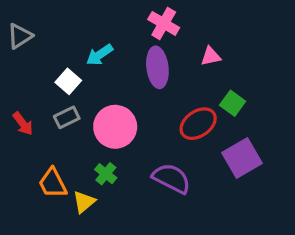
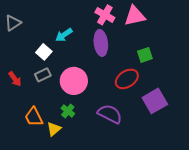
pink triangle: (211, 56) -> (135, 16), moved, size x1.6
green square: (233, 103) -> (145, 55), moved, turned 35

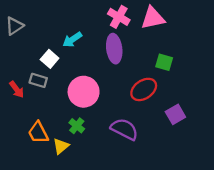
green square: (145, 55) -> (164, 62), turned 35
gray rectangle: (43, 75) -> (38, 80), moved, turned 42
purple square: (155, 101) -> (175, 114), size x0.7

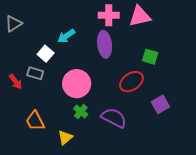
pink cross: (119, 17) -> (109, 15), turned -30
green cross: (77, 126) -> (81, 112), moved
yellow triangle: (61, 146) -> (65, 137), moved

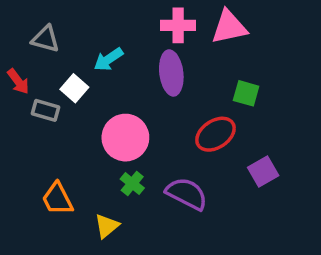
gray triangle: (13, 24) -> (45, 39), moved, turned 48
gray rectangle: (35, 73) -> (45, 110), moved
red arrow: (16, 82) -> (18, 81), moved

